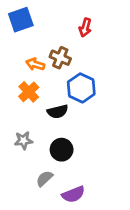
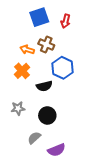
blue square: (21, 20) -> (39, 17), moved

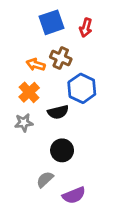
gray star: (18, 108) -> (24, 123), moved

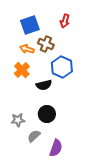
blue square: (51, 22) -> (30, 25), moved
gray star: (24, 123) -> (18, 120), moved
purple semicircle: (74, 195) -> (56, 148), turned -48

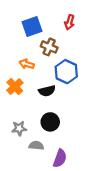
orange arrow: (27, 49) -> (27, 64), moved
orange cross: (22, 70) -> (15, 87), moved
gray semicircle: (34, 136) -> (36, 145), turned 48

